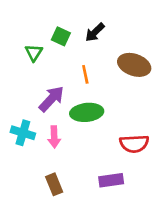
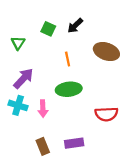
green triangle: (34, 53) -> (18, 43), moved
purple arrow: (51, 99) -> (23, 78), moved
purple rectangle: (111, 180) -> (74, 143), moved

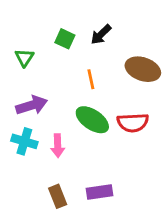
purple arrow: (23, 78) -> (32, 105), turned 30
green ellipse: (69, 89) -> (92, 120), turned 40
red semicircle: (106, 114) -> (133, 123), moved

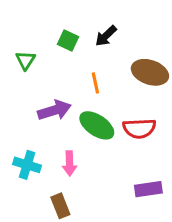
purple arrow: (32, 105) -> (54, 110), moved
cyan cross: (24, 141) -> (27, 165), moved
pink arrow: (58, 146) -> (70, 163), moved
purple rectangle: (100, 192) -> (148, 189), moved

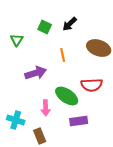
green ellipse: (97, 125) -> (67, 96), moved
cyan cross: (27, 165) -> (16, 120), moved
purple rectangle: (148, 189) -> (79, 121), moved

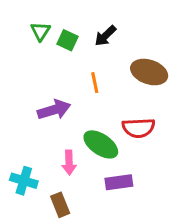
green triangle: (17, 40) -> (40, 31), moved

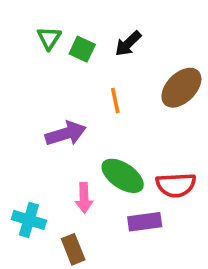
brown ellipse: (149, 72) -> (181, 88), turned -64
red semicircle: (139, 128) -> (176, 185), moved

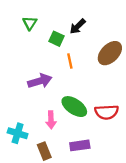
green square: (82, 49) -> (56, 39), moved
purple rectangle: (145, 222) -> (80, 145), moved

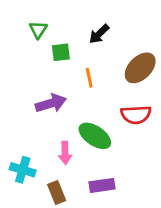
green square: (56, 39) -> (61, 52), moved, turned -32
red semicircle: (107, 112) -> (136, 115), moved

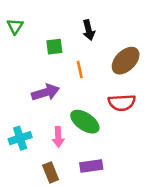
green triangle: (38, 30) -> (15, 26), moved
black arrow: (99, 34) -> (89, 30), turned -60
cyan cross: (23, 170) -> (20, 138), moved, turned -35

